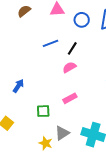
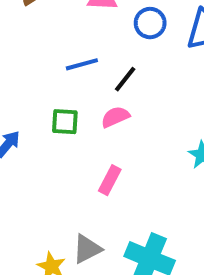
pink rectangle: (70, 98) -> (110, 180), turned -40
green square: (43, 111) -> (65, 122), moved

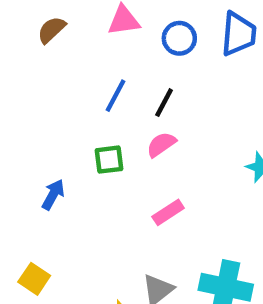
blue line: (82, 64) -> (115, 96), turned -36
pink rectangle: (110, 180) -> (168, 212), turned 40

